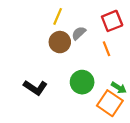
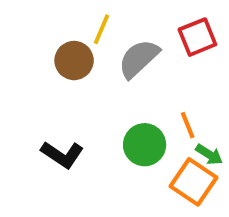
gray semicircle: (79, 33) -> (139, 59), size x1.6
brown circle: (60, 42) -> (74, 61), moved
orange line: (107, 49) -> (188, 125), moved

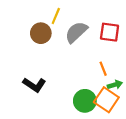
red square: (197, 37) -> (110, 32), moved, turned 30
green circle: (145, 145) -> (85, 101), moved
green arrow: (209, 155) -> (115, 85), turned -48

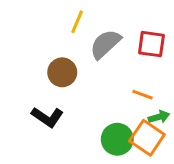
brown circle: (41, 33) -> (62, 72), moved
orange line: (103, 69) -> (143, 95), turned -48

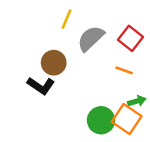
red square: (151, 44) -> (130, 38), turned 30
orange line: (143, 95) -> (124, 70), moved
black L-shape: (47, 117) -> (41, 86), moved

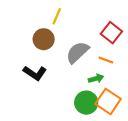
gray semicircle: (91, 38) -> (77, 52), moved
brown circle: (54, 63) -> (44, 39), moved
green arrow: (137, 101) -> (96, 79), moved

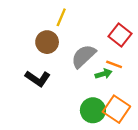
green arrow: (96, 79) -> (104, 74), moved

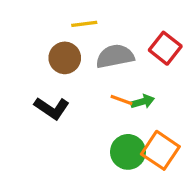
yellow line: (61, 17) -> (84, 24), turned 60
gray semicircle: (84, 56) -> (115, 56), moved, turned 32
orange line: (114, 64) -> (121, 100), moved

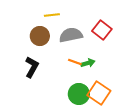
black L-shape: (52, 108) -> (32, 67), turned -95

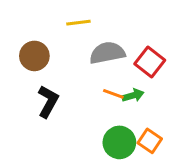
red square: (102, 30) -> (150, 62), moved
brown circle: (40, 36) -> (34, 56), moved
orange square: (99, 93) -> (150, 141), size x0.7

